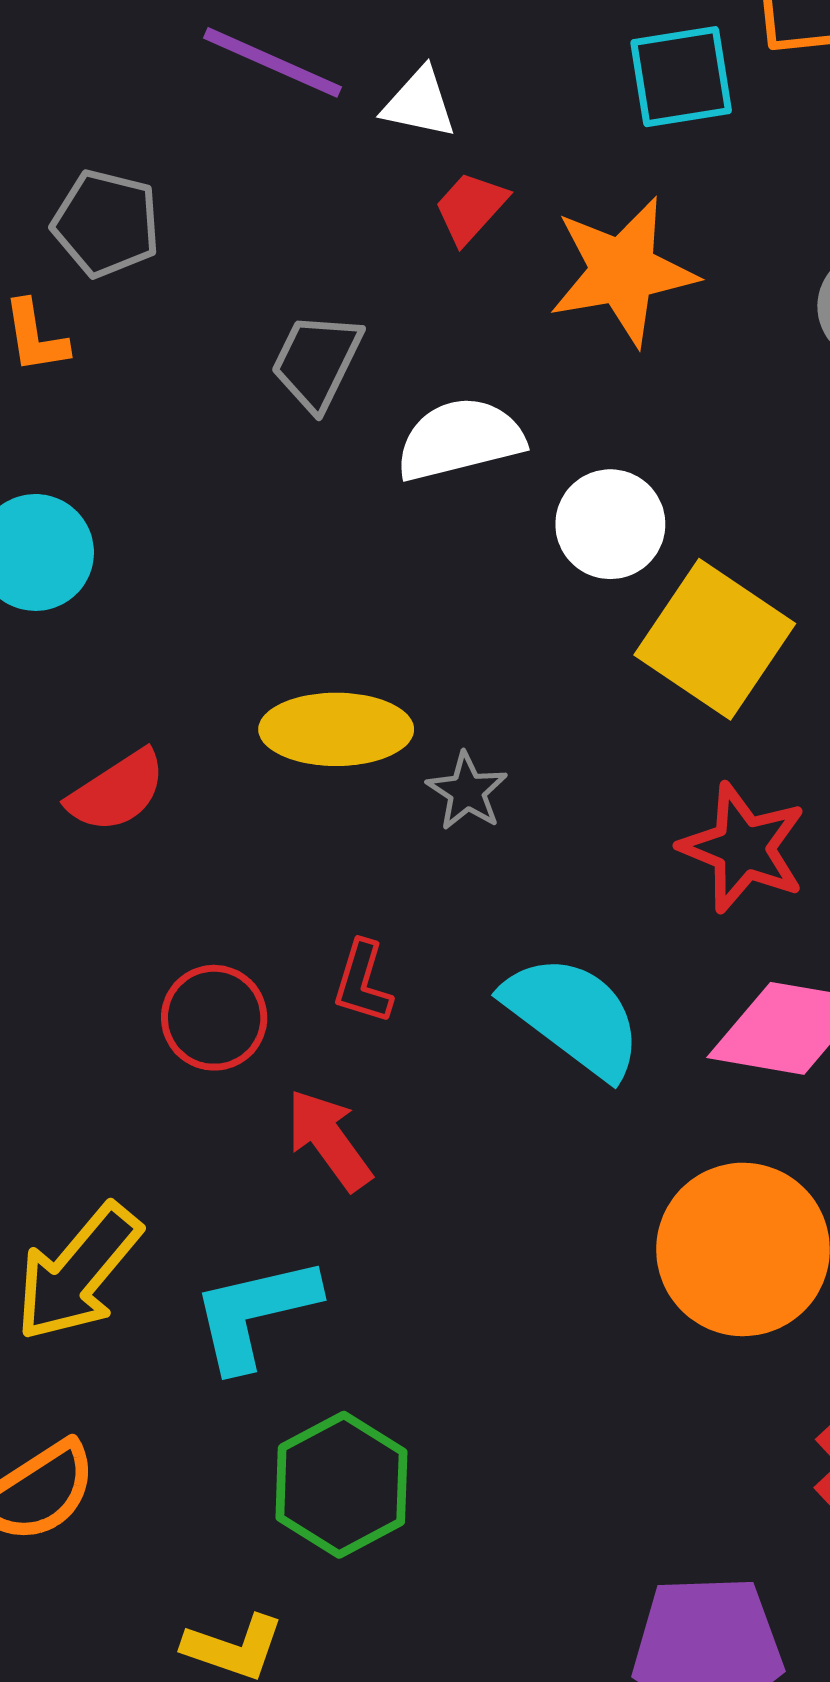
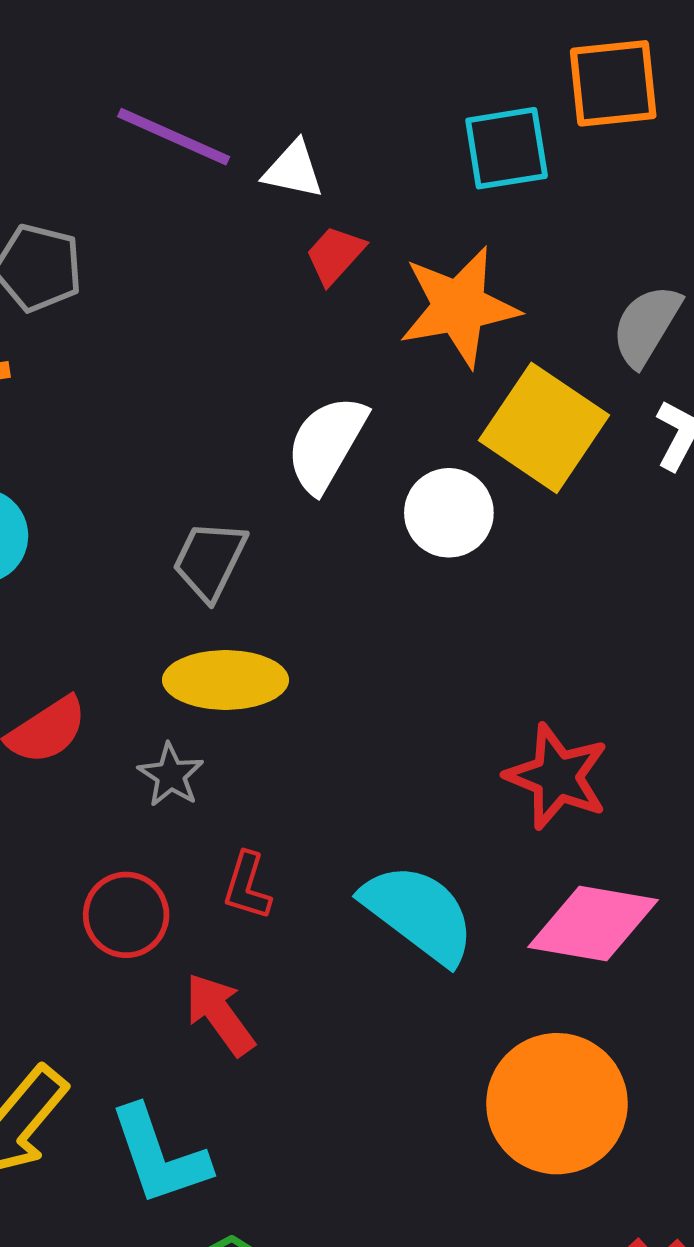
gray trapezoid: (317, 361) -> (210, 560), moved
white semicircle: (460, 439) -> (326, 444), turned -46
yellow square: (715, 639) -> (544, 428), moved
gray star: (467, 791) -> (171, 775), moved
cyan L-shape: (255, 1313) -> (159, 1156), turned -96

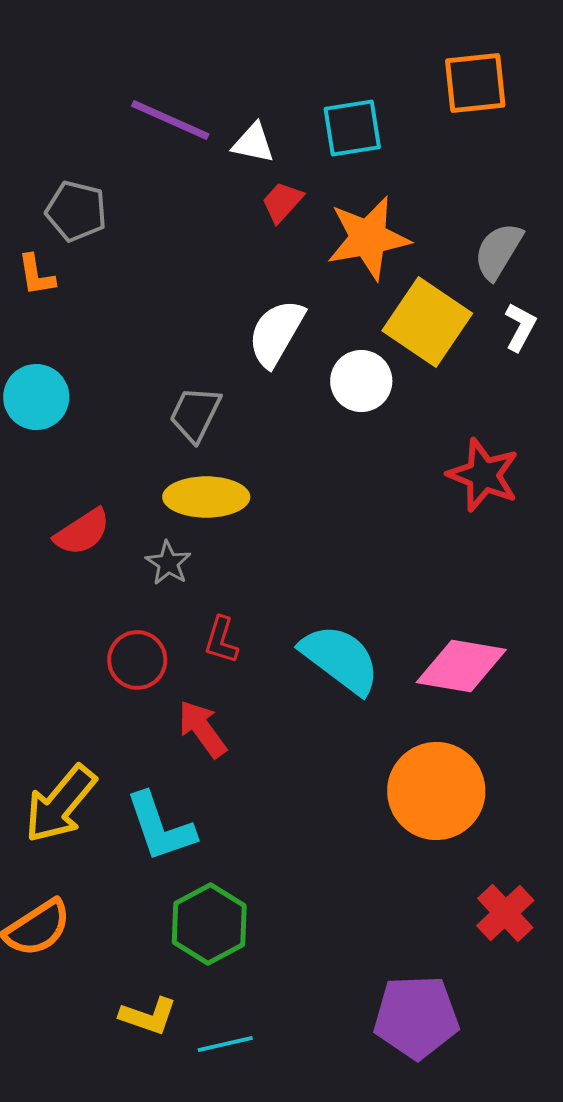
cyan square: (507, 148) -> (352, 128), moved
red star: (557, 777) -> (483, 475), moved

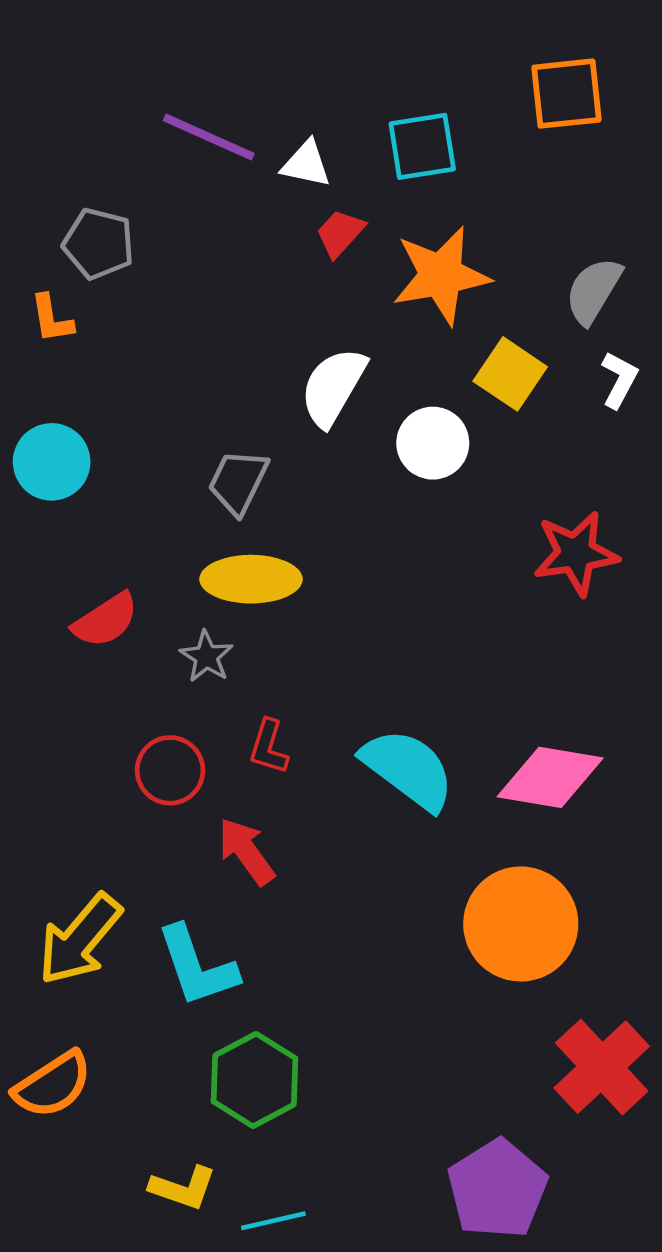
yellow square: (427, 322) -> (510, 374), size x0.7
red star: (483, 475) -> (576, 553), turned -30
red cross: (505, 913) -> (602, 1067), size x1.4
purple pentagon: (416, 1017) -> (497, 1189), turned -30

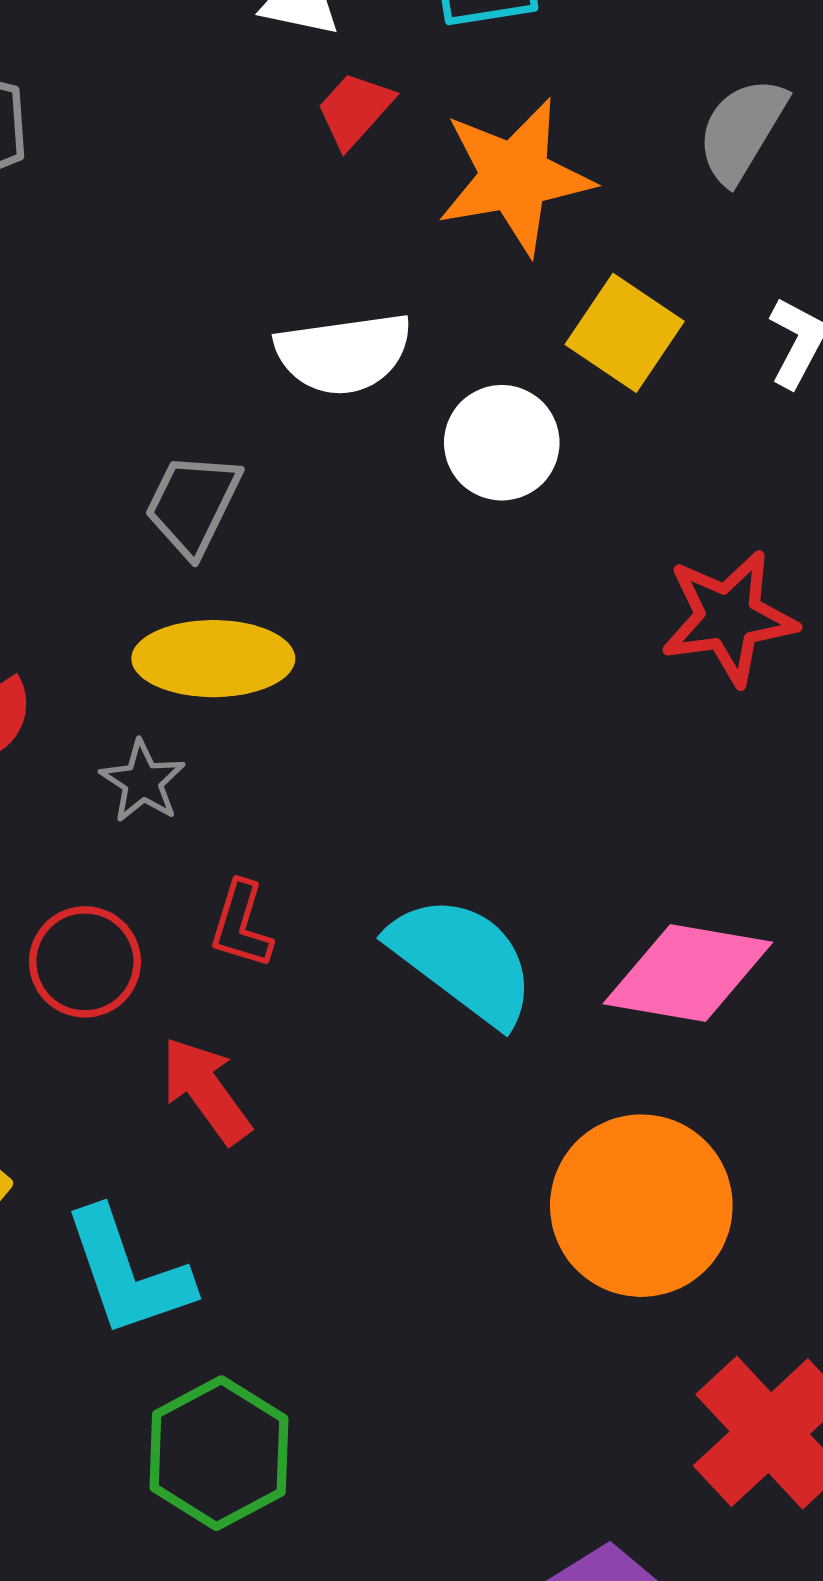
gray semicircle: (593, 291) -> (742, 130), moved
white semicircle: (333, 387) -> (344, 353), turned -128

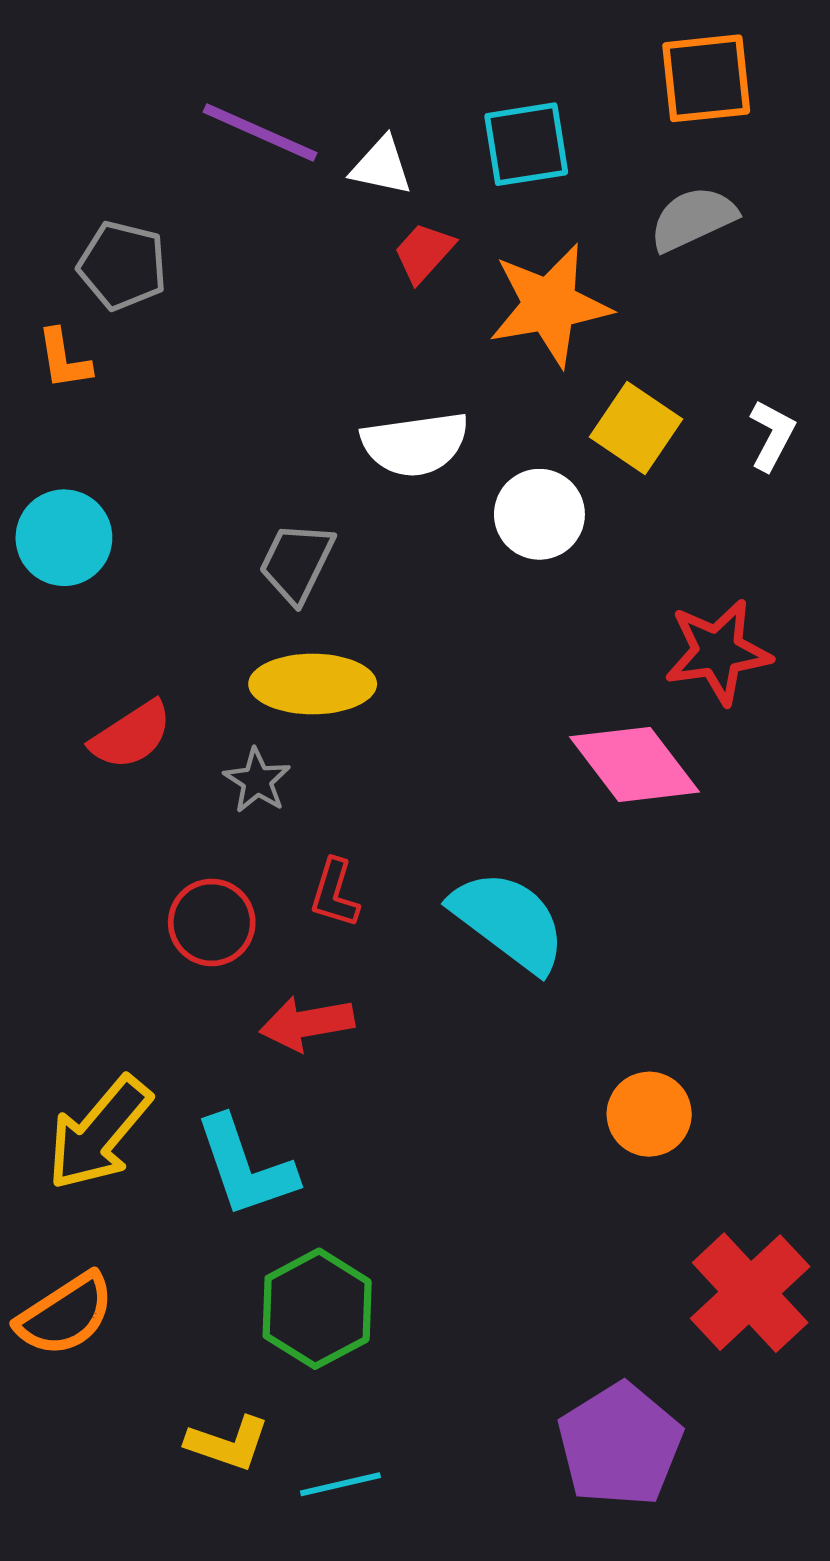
gray semicircle: (742, 130) -> (693, 219), moved, turned 34
pink diamond: (688, 973) -> (635, 764), moved, turned 43
red arrow: (206, 1090) -> (307, 1023), turned -64
orange circle: (641, 1206) -> (649, 1114), size x0.6

